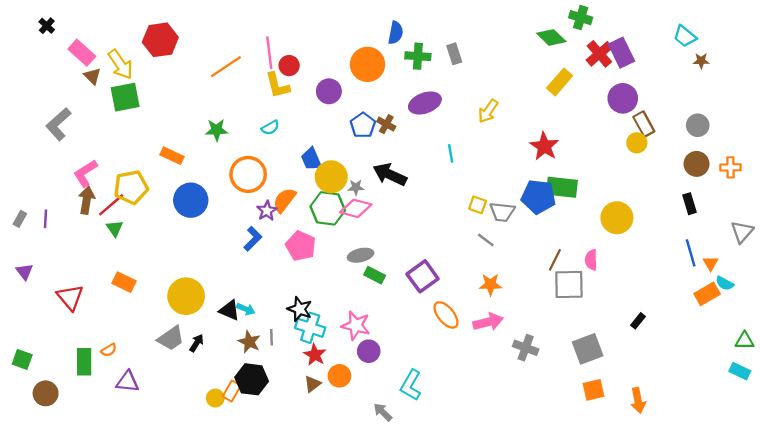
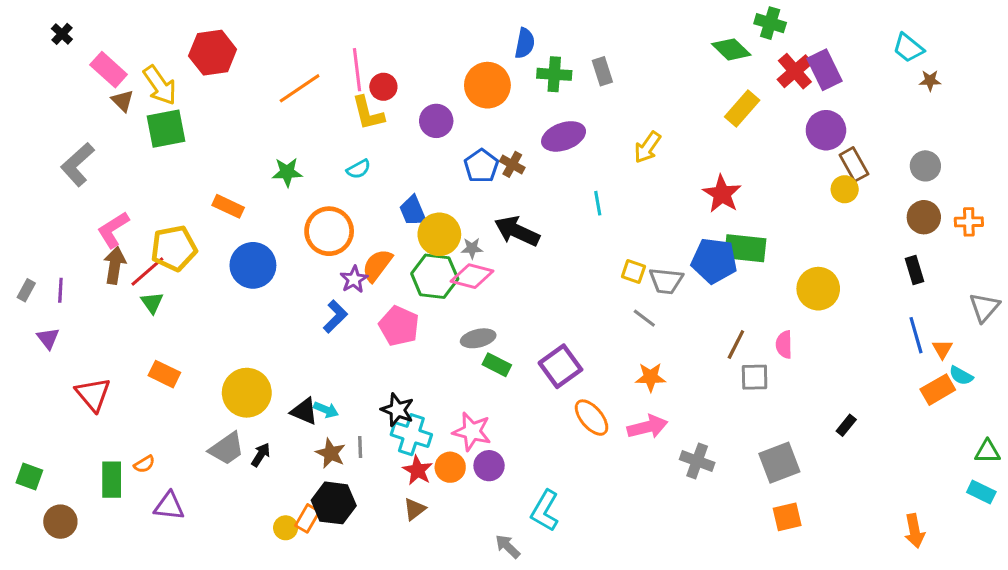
purple triangle: (24, 272) -> (48, 338), moved
gray square: (569, 284) -> (755, 377), size x0.7
orange circle: (339, 376) -> (450, 467), moved
orange arrow: (638, 400) -> (915, 531), moved

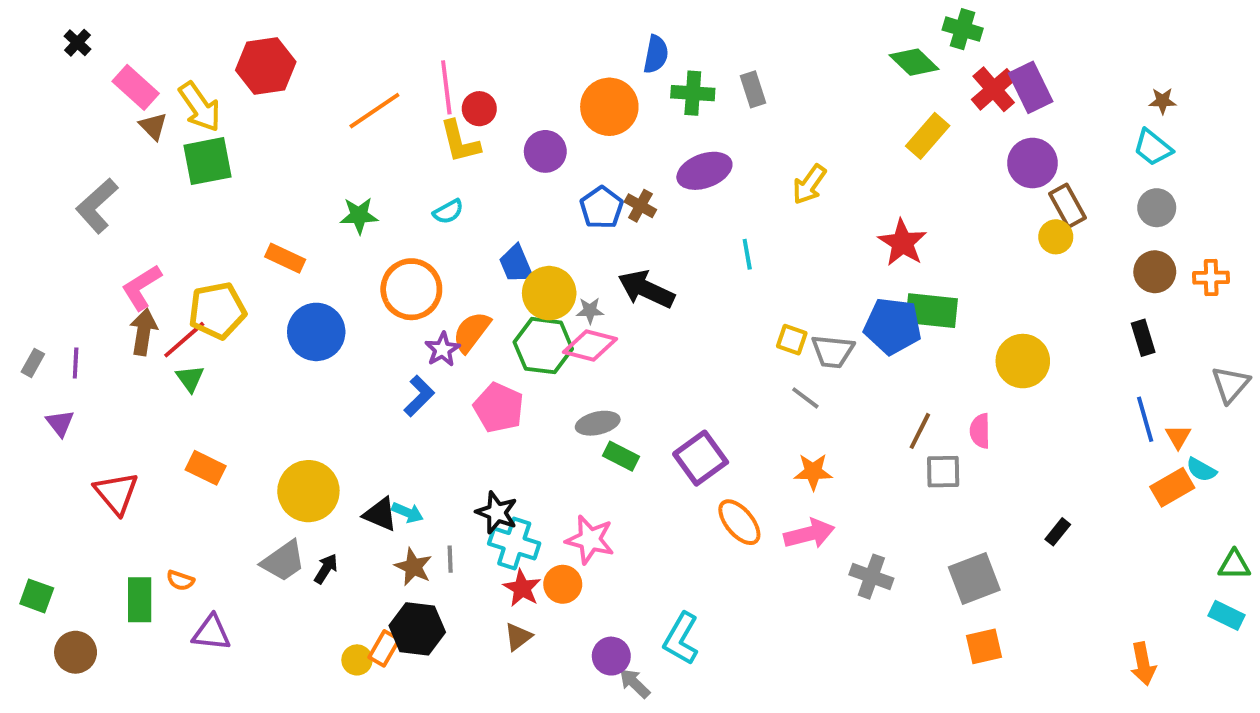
cyan trapezoid: (908, 48) -> (1153, 148), moved
orange semicircle: (144, 464) -> (180, 580), turned 50
purple circle: (489, 466) -> (611, 656), moved

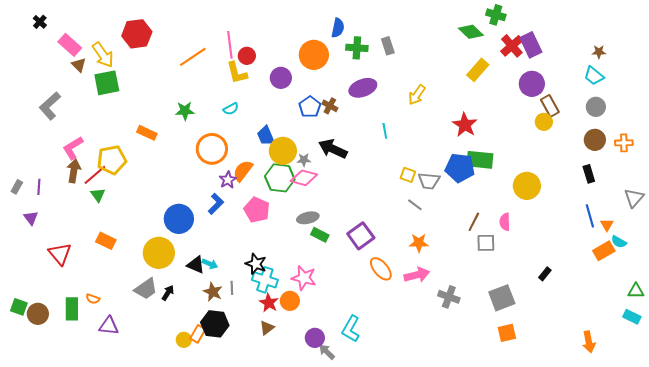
blue circle: (316, 332) -> (179, 219), moved
brown circle: (76, 652) -> (38, 314), moved

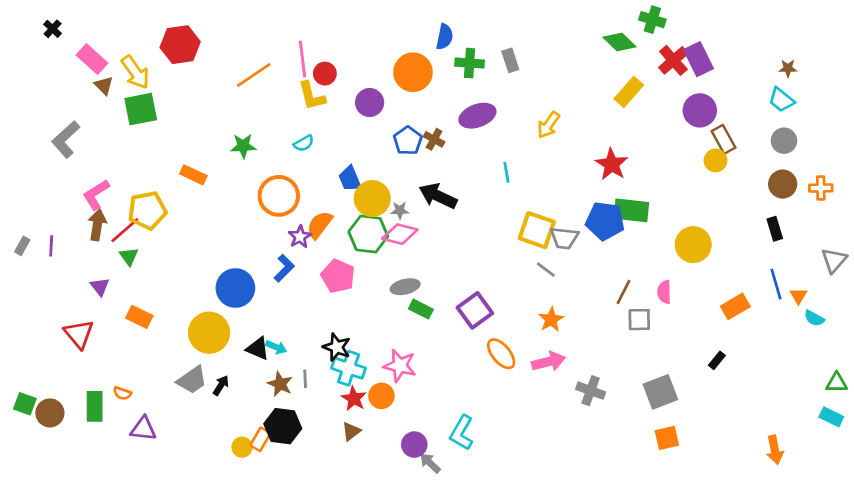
yellow square: (408, 175) -> (537, 230), size x1.8
purple triangle: (31, 218) -> (100, 287), moved
orange star: (419, 243) -> (551, 320), turned -30
orange rectangle: (604, 251) -> (735, 306), moved

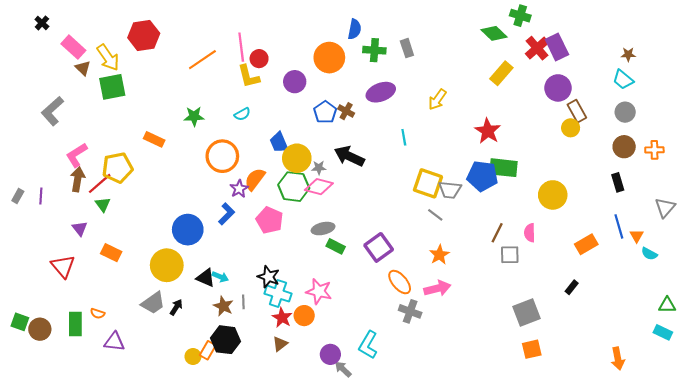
gray cross: (591, 391) -> (410, 311), moved

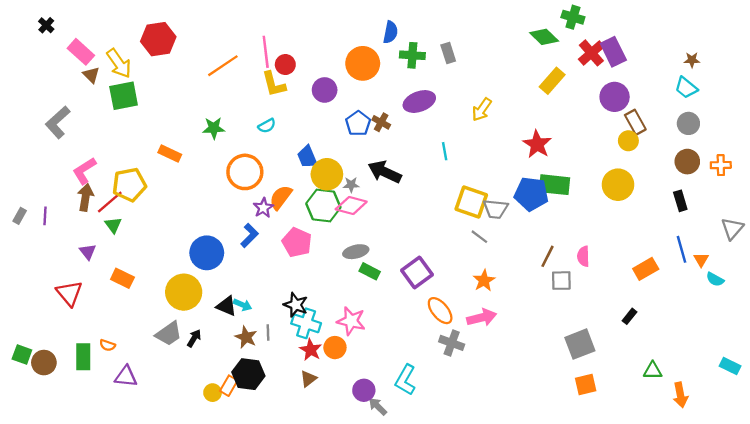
yellow circle: (553, 195) -> (618, 185), moved
green triangle: (667, 305) -> (653, 371), moved

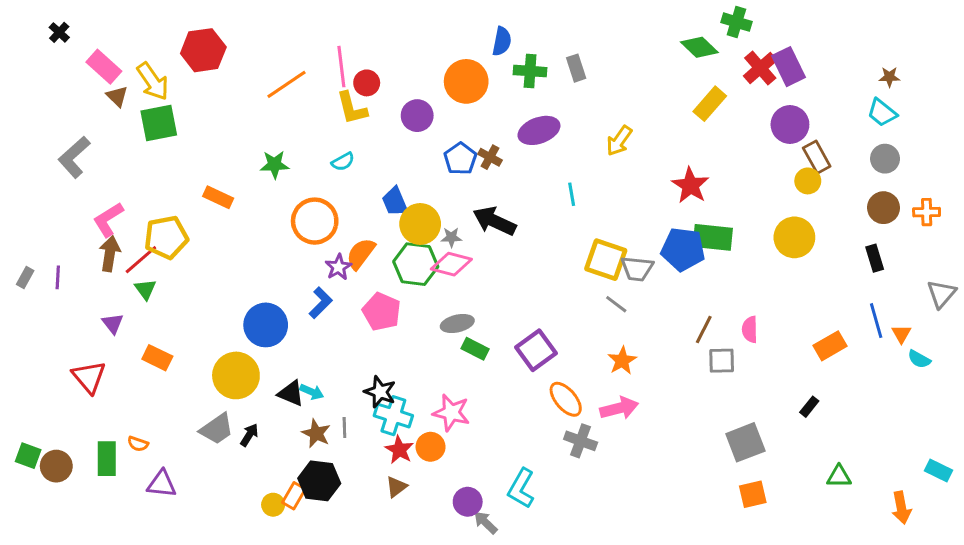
orange arrow: (680, 395) -> (901, 508), moved

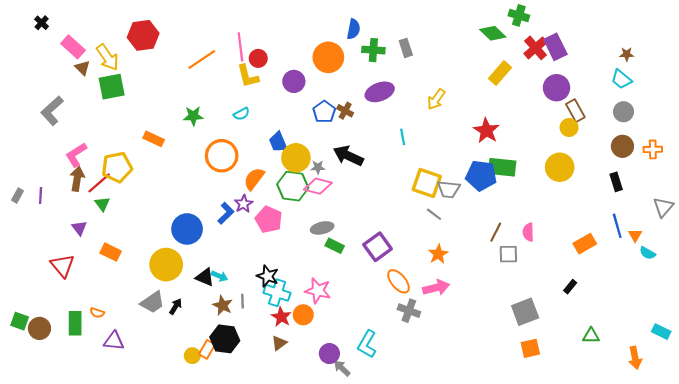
purple star: (338, 267) -> (244, 204), moved

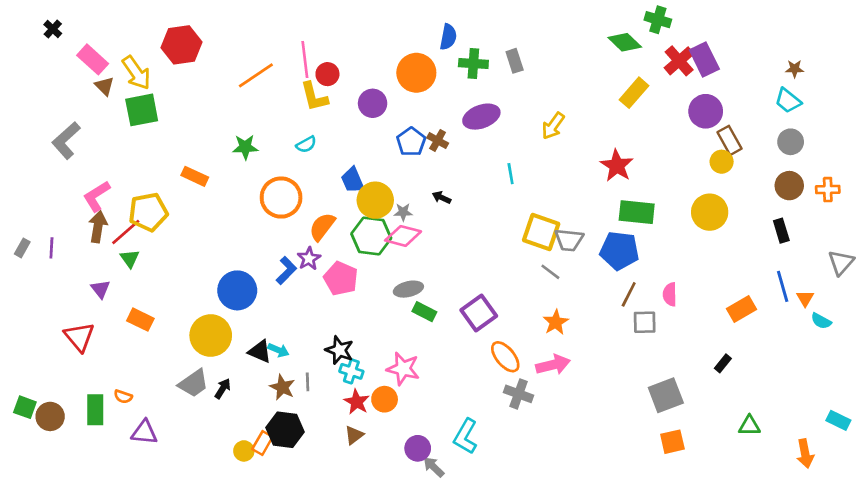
black arrow: (348, 156) -> (442, 198), size x0.5
blue pentagon: (481, 176) -> (619, 251), moved
cyan cross: (277, 293) -> (351, 371), size x0.7

